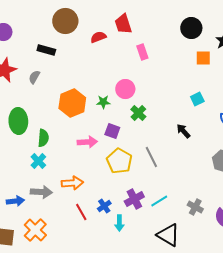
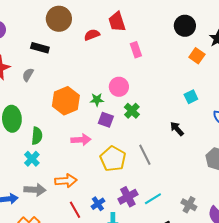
orange square: (203, 58) -> (197, 56), turned 35
purple square: (112, 131) -> (106, 120), moved

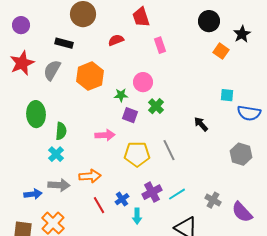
red semicircle: (92, 35) -> (116, 40), moved
gray semicircle: (28, 75) -> (52, 70), size x1.5
cyan square: (191, 97) -> (227, 95), moved, turned 32
orange hexagon: (66, 101) -> (90, 76), moved
yellow pentagon: (113, 159) -> (137, 154), turned -30

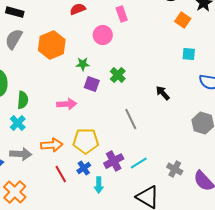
black rectangle: (64, 43) -> (15, 12), moved
pink circle: (143, 82) -> (103, 35), moved
cyan square: (227, 95) -> (189, 54), moved
yellow pentagon: (137, 154) -> (86, 141), moved

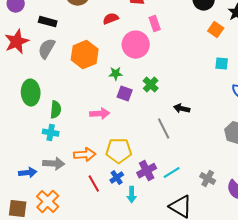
pink circle: (103, 35) -> (136, 45), size x1.4
black arrow: (163, 93) -> (182, 109), moved, turned -35
cyan cross: (18, 123) -> (51, 133), turned -35

